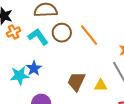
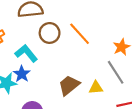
cyan L-shape: (38, 37) -> (26, 53), moved
brown trapezoid: (76, 81) -> (69, 85), turned 30

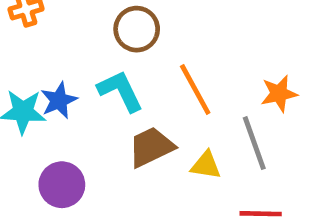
orange line: (80, 34) -> (195, 90), moved
cyan L-shape: (26, 53) -> (120, 91), moved

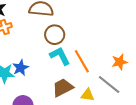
cyan L-shape: (120, 91) -> (60, 56), moved
gray line: (254, 143) -> (109, 85), turned -30

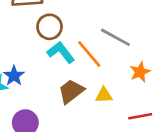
orange star: (120, 62) -> (140, 72), moved
gray line: (109, 85) -> (115, 37), moved

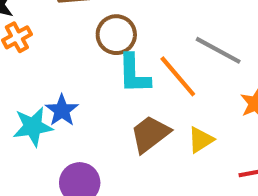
cyan L-shape: (61, 52) -> (134, 74), turned -144
yellow triangle: (104, 95) -> (201, 140), turned -30

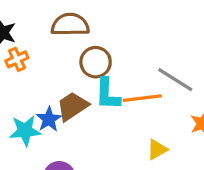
orange line: (178, 76) -> (142, 98), turned -60
brown trapezoid: (150, 134) -> (72, 106), moved

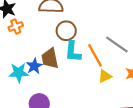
orange line: (142, 98) -> (95, 55), turned 65
brown trapezoid: (72, 106) -> (50, 58), turned -70
yellow triangle: (157, 149) -> (105, 76), moved

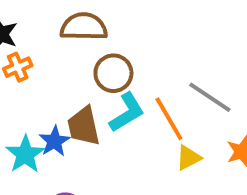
cyan L-shape: (73, 52) -> (127, 112), turned -125
cyan star: (19, 73) -> (25, 154), turned -30

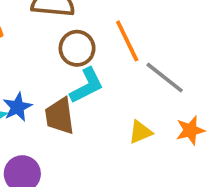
orange line: (169, 119) -> (127, 41), moved
brown trapezoid: (84, 126) -> (60, 116), moved

